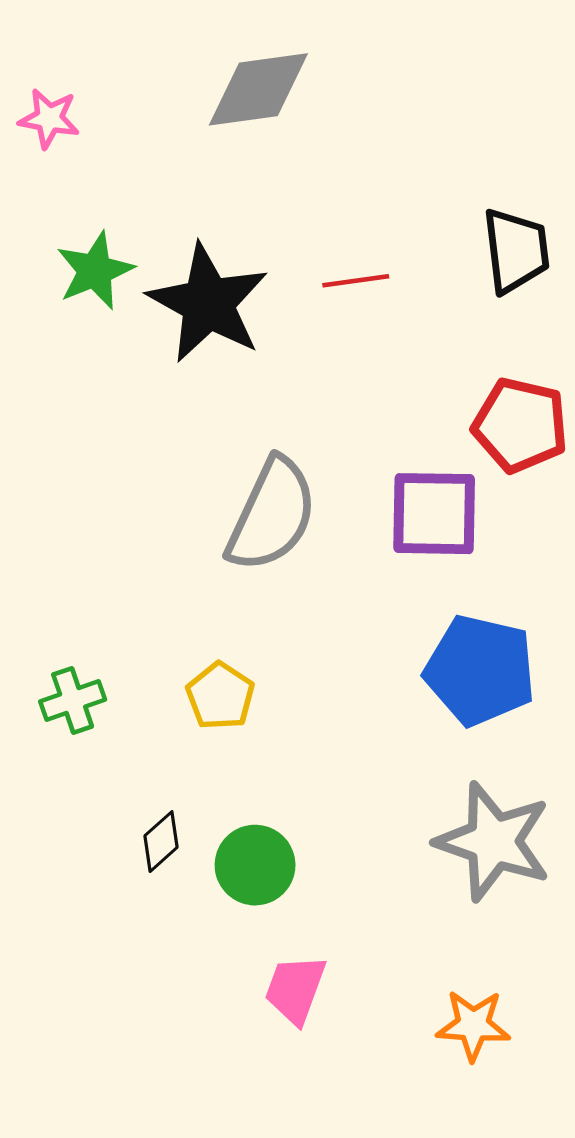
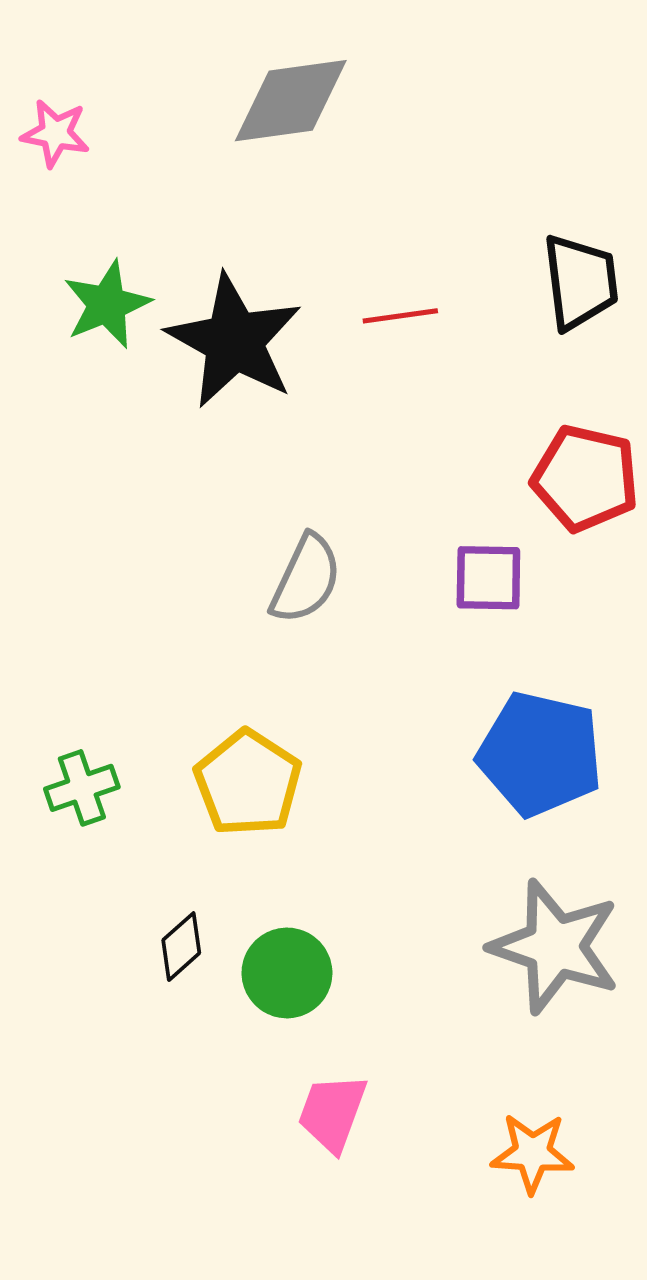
purple square: (434, 514) -> (488, 578), size x0.7
gray semicircle: (272, 515) -> (306, 579), size x0.7
yellow pentagon: (220, 696) -> (248, 783), size x1.4

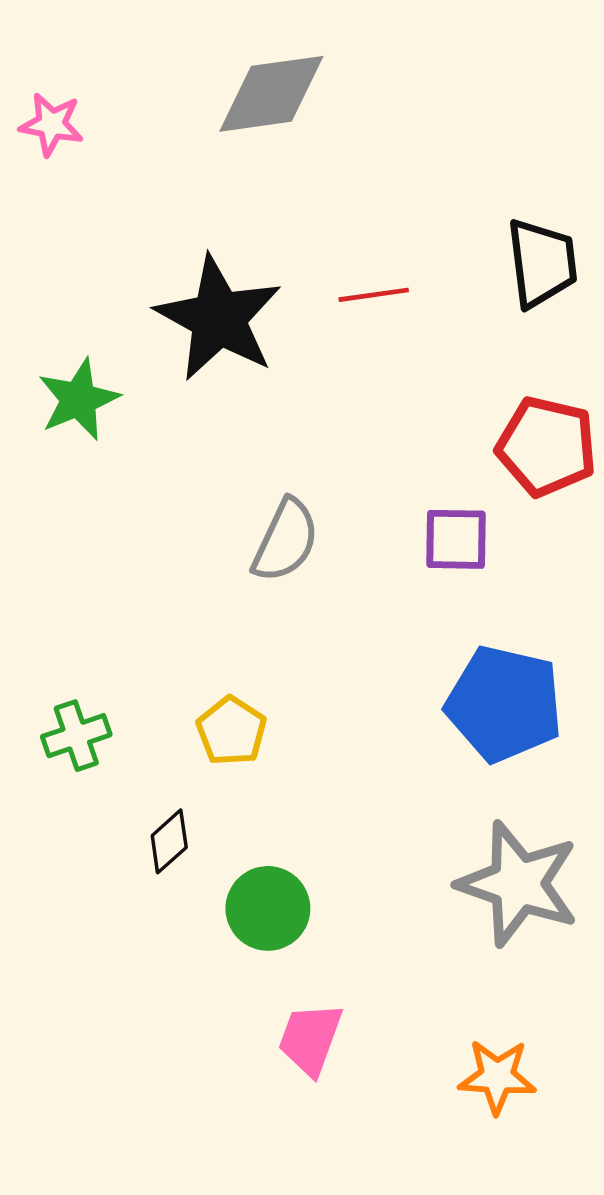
green star: (107, 305) -> (79, 399), moved
yellow pentagon: (248, 783) -> (231, 731), size x0.7
black diamond: (181, 947) -> (169, 841), moved

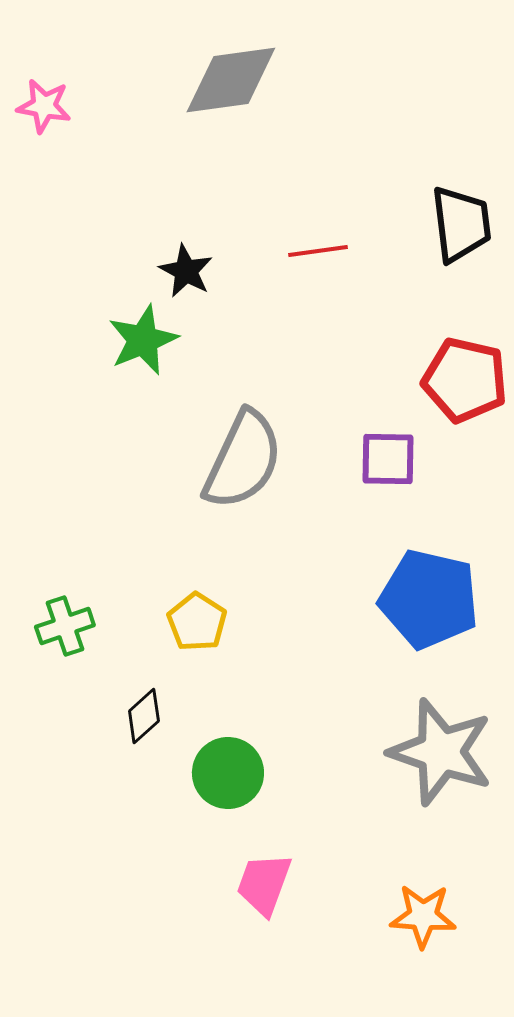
black star: (219, 318) -> (186, 271), size x0.5
green star: (79, 399) -> (143, 340), moved
gray semicircle: (286, 540) -> (243, 460), size x1.4

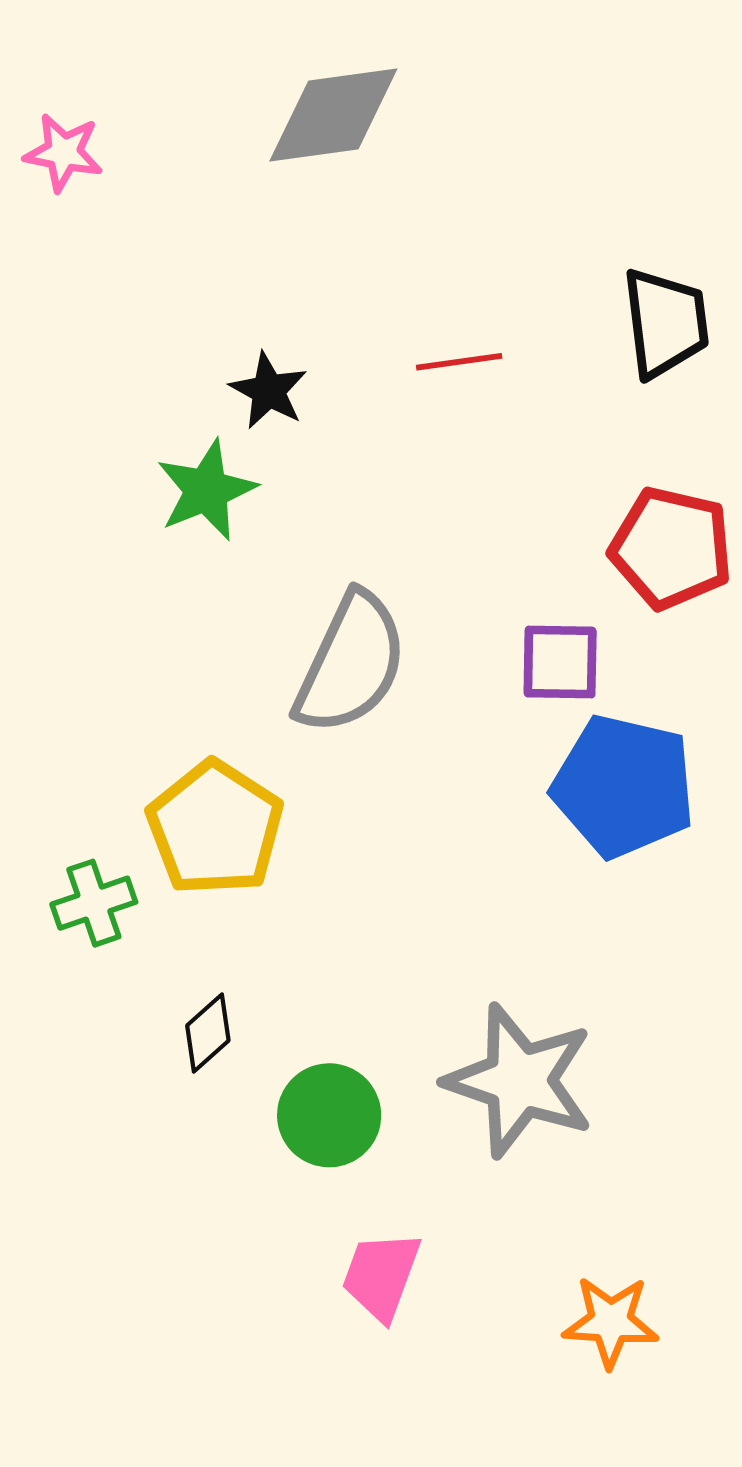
blue pentagon: (429, 599) -> (624, 786), moved
yellow pentagon: (197, 622) -> (215, 828), moved, size x1.6
gray star: (441, 752) -> (520, 1081), moved

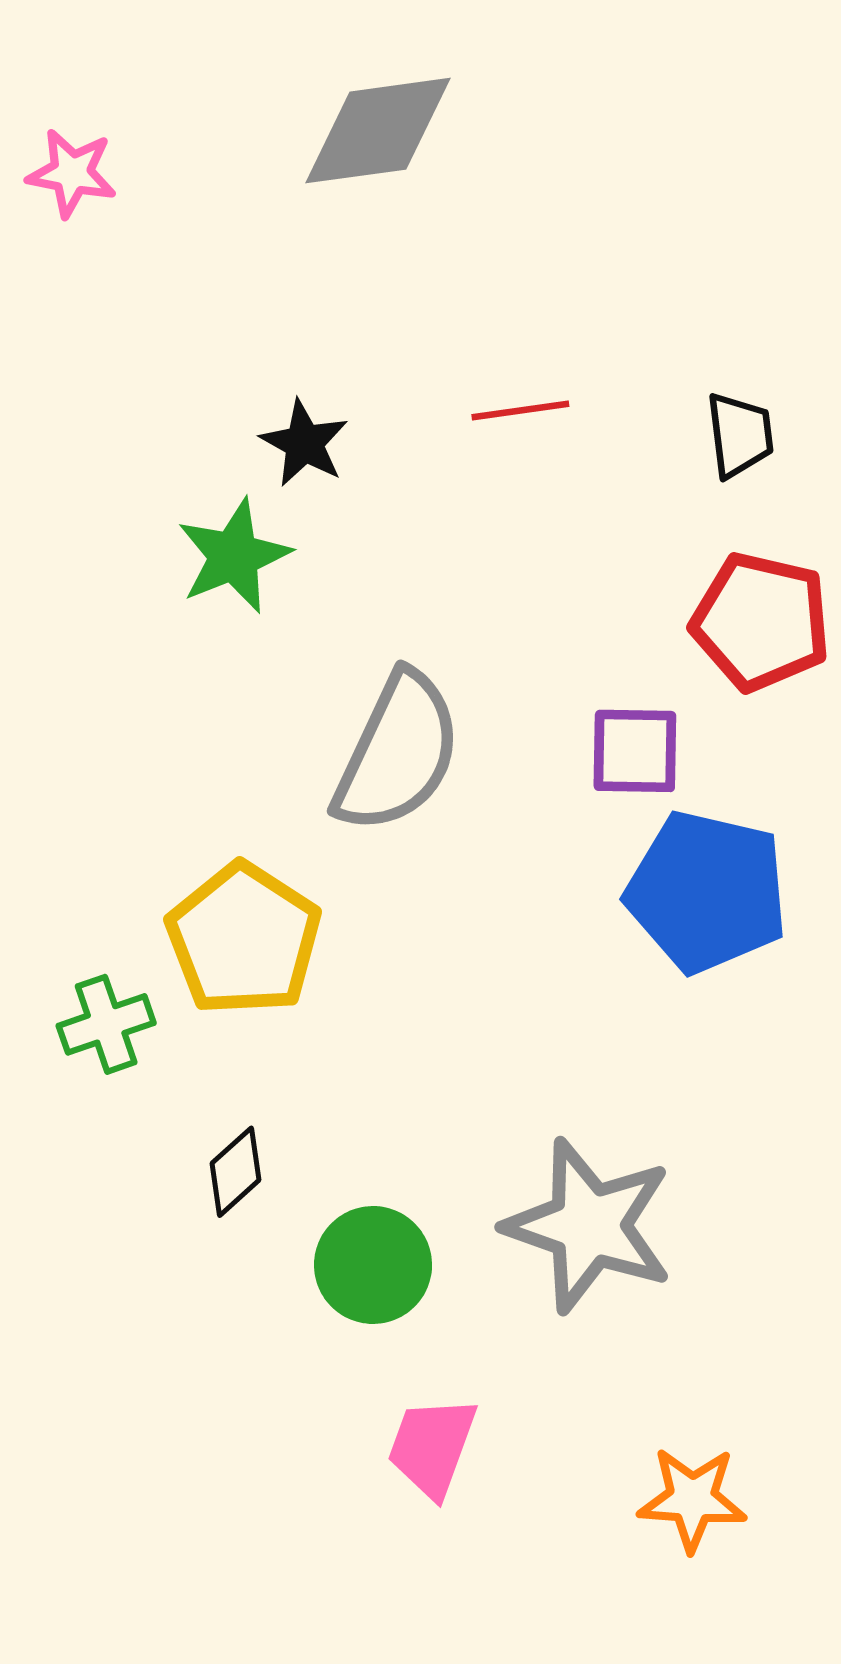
black trapezoid: (665, 323) -> (740, 435), moved, size x0.7

